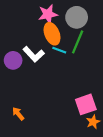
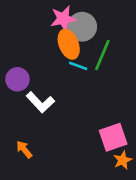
gray circle: (77, 17) -> (82, 27), moved
white L-shape: (34, 54) -> (40, 102), moved

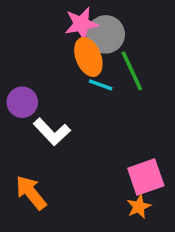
green line: (102, 55) -> (132, 71), turned -48
orange arrow: (24, 149) -> (31, 193), size x1.5
orange star: (123, 160) -> (139, 207), moved

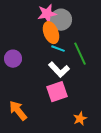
green line: (132, 71) -> (80, 54), moved
white L-shape: (52, 132) -> (59, 70), moved
pink square: (146, 177) -> (57, 92), moved

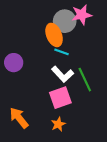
pink star: (47, 14) -> (82, 15), moved
green line: (80, 54) -> (85, 80), moved
orange star: (80, 119) -> (58, 124), moved

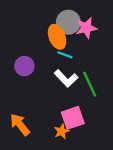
pink star: (82, 15) -> (86, 28), moved
purple circle: (14, 63) -> (24, 66), moved
pink square: (60, 98) -> (73, 118), moved

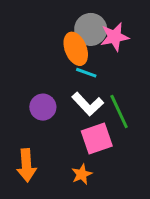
purple circle: (24, 66) -> (43, 107), moved
pink square: (73, 118) -> (97, 138), moved
orange arrow: (20, 125) -> (26, 165), turned -145

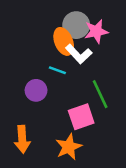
cyan line: (86, 73) -> (57, 70), moved
white L-shape: (88, 104) -> (79, 54), moved
orange star: (82, 174) -> (69, 147), size x1.5

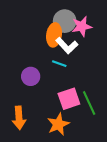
orange ellipse: (64, 41) -> (54, 35), turned 30
cyan line: (57, 70) -> (59, 64), moved
green line: (100, 94) -> (89, 103), moved

